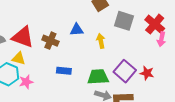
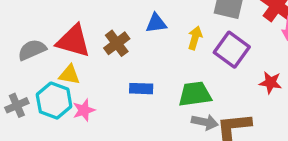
brown cross: (50, 41) -> (117, 43), turned 35
yellow arrow: (101, 41) -> (195, 38), turned 32
purple square: (125, 71) -> (232, 50), moved

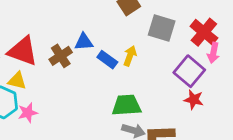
blue triangle: (156, 23) -> (84, 42), moved
purple square: (232, 50) -> (189, 71), moved
blue rectangle: (141, 89) -> (107, 60), moved, turned 30

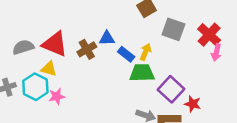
purple square: (189, 71) -> (171, 89), moved
red star: (194, 100) -> (193, 104), moved
green trapezoid: (126, 105) -> (142, 73), moved

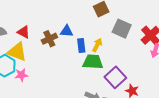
red triangle: (55, 44) -> (24, 32), size x0.6
blue rectangle: (126, 54) -> (81, 46), turned 40
yellow triangle: (49, 69) -> (17, 52), size x1.5

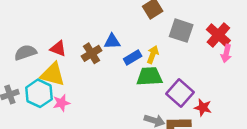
blue rectangle: (81, 46) -> (133, 58), turned 72

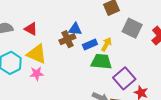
brown cross: (92, 53) -> (67, 39), moved
yellow triangle: (53, 74) -> (37, 54), moved
pink star: (61, 103) -> (37, 74), moved

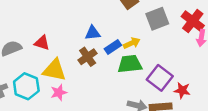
gray square: (132, 28) -> (157, 19), turned -36
brown cross: (67, 39) -> (88, 57), moved
yellow arrow: (106, 44) -> (132, 43), turned 48

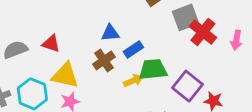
red cross: (193, 21) -> (203, 32), moved
yellow arrow: (132, 43) -> (133, 81), moved

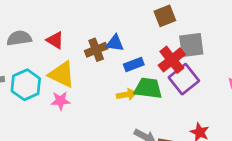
red cross: (203, 32) -> (172, 60), moved
brown cross: (104, 60) -> (96, 50), moved
purple square: (187, 86) -> (184, 79), moved

